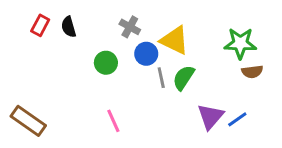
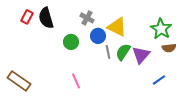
black semicircle: (69, 27) -> (46, 18), size x1.5
green star: (240, 43) -> (161, 29), turned 30
purple triangle: (210, 116) -> (141, 55), moved

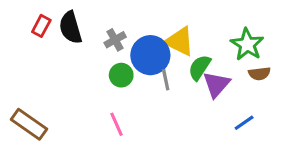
gray cross: (87, 18) -> (115, 40), moved, turned 32
blue circle: (98, 36) -> (150, 55), size x1.6
green circle: (71, 42) -> (121, 75), moved
green semicircle: (123, 52) -> (200, 67), moved

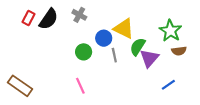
black semicircle: (71, 28) -> (49, 19), turned -130
gray cross: (115, 40) -> (79, 15), moved, turned -32
blue circle: (150, 55) -> (104, 38), size x0.6

